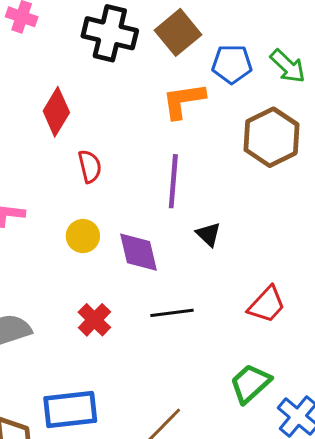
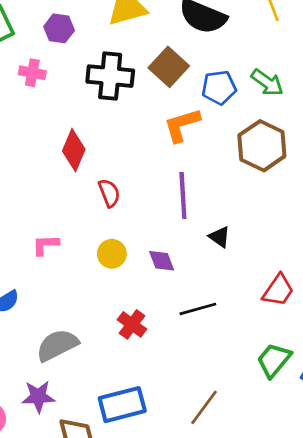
purple diamond: (139, 252) -> (162, 261), size x0.7

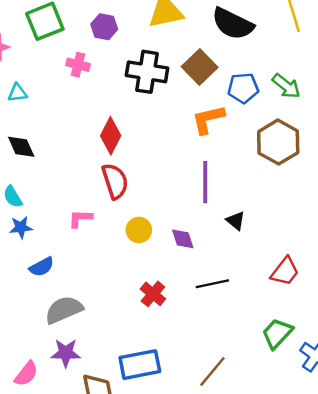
red semicircle: (109, 193) -> (115, 181), moved, size x1.4
gray semicircle: (57, 345) -> (64, 310), moved

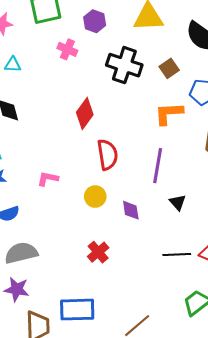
brown square: (200, 67) -> (169, 68), size x0.7
red semicircle: (115, 181) -> (107, 155), moved
black line: (212, 284) -> (177, 255), moved

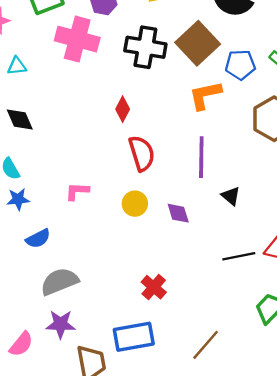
pink cross: (67, 49) -> (77, 39), size x1.8
brown square: (169, 68) -> (198, 43), size x1.8
red diamond: (85, 114) -> (123, 109), moved, size x0.7
red cross: (98, 252) -> (154, 287), moved

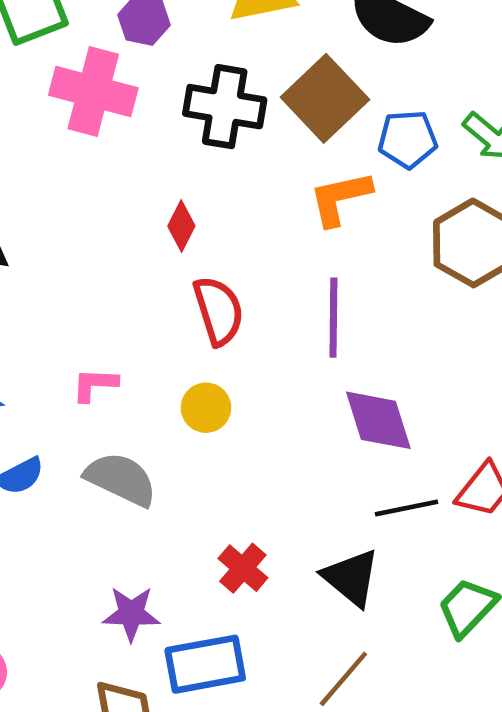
black triangle: (231, 196) -> (351, 578), moved, size x1.6
purple diamond: (178, 213) -> (378, 420), moved, size x1.6
gray semicircle: (59, 281) -> (121, 479), moved, turned 48
purple star: (61, 324) -> (131, 614), moved

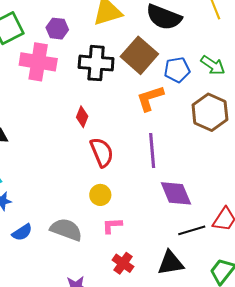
pink L-shape: (95, 385) -> (112, 226), moved
black triangle: (351, 578) -> (171, 263), turned -44

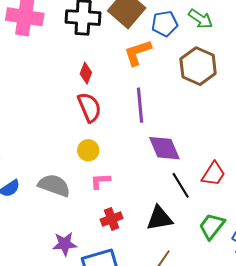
red diamond: (82, 117) -> (86, 73), moved
black line: (192, 230) -> (181, 185), turned 76
red cross: (123, 263) -> (112, 219), turned 35

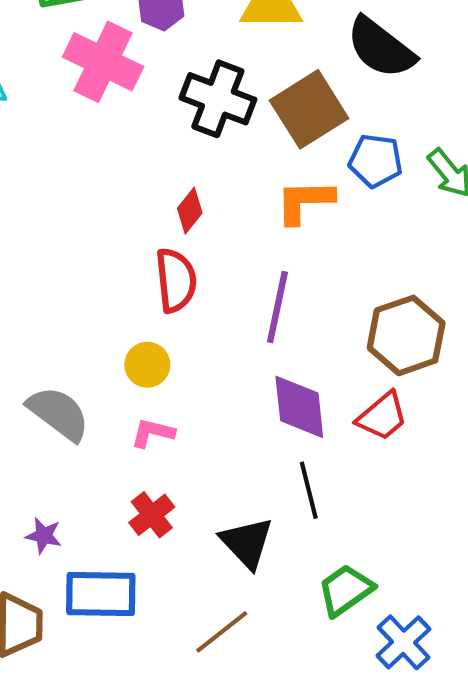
brown hexagon: (198, 66) -> (406, 335), moved
red trapezoid: (213, 174) -> (382, 416), moved
black triangle: (159, 218) -> (247, 543), turned 40
red cross: (112, 219) -> (152, 515), turned -35
purple star: (65, 244) -> (44, 536), size x0.7

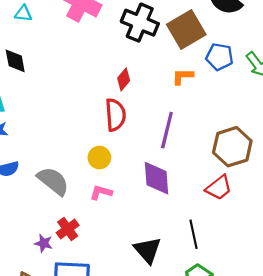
orange L-shape: (305, 201) -> (183, 76), size x0.7
purple diamond: (299, 407) -> (157, 178), moved
black line: (309, 490) -> (193, 234), moved
red cross: (152, 515) -> (68, 229), moved

